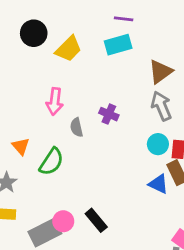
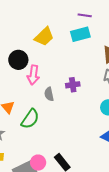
black circle: (34, 33) -> (18, 60), moved
purple cross: (109, 114) -> (73, 85), turned -32

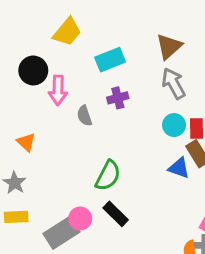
cyan rectangle: (80, 34) -> (110, 60), moved
green semicircle: (30, 119) -> (108, 176), moved

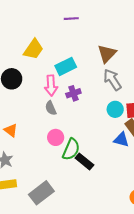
pink arrow: (58, 90) -> (51, 86), moved
black rectangle: (116, 214) -> (84, 162), moved
pink circle: (80, 218) -> (56, 137), moved

